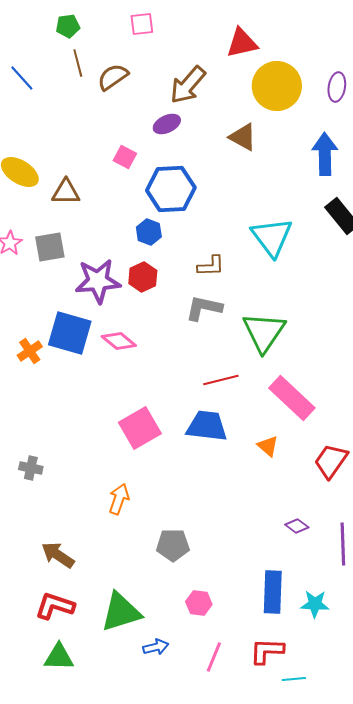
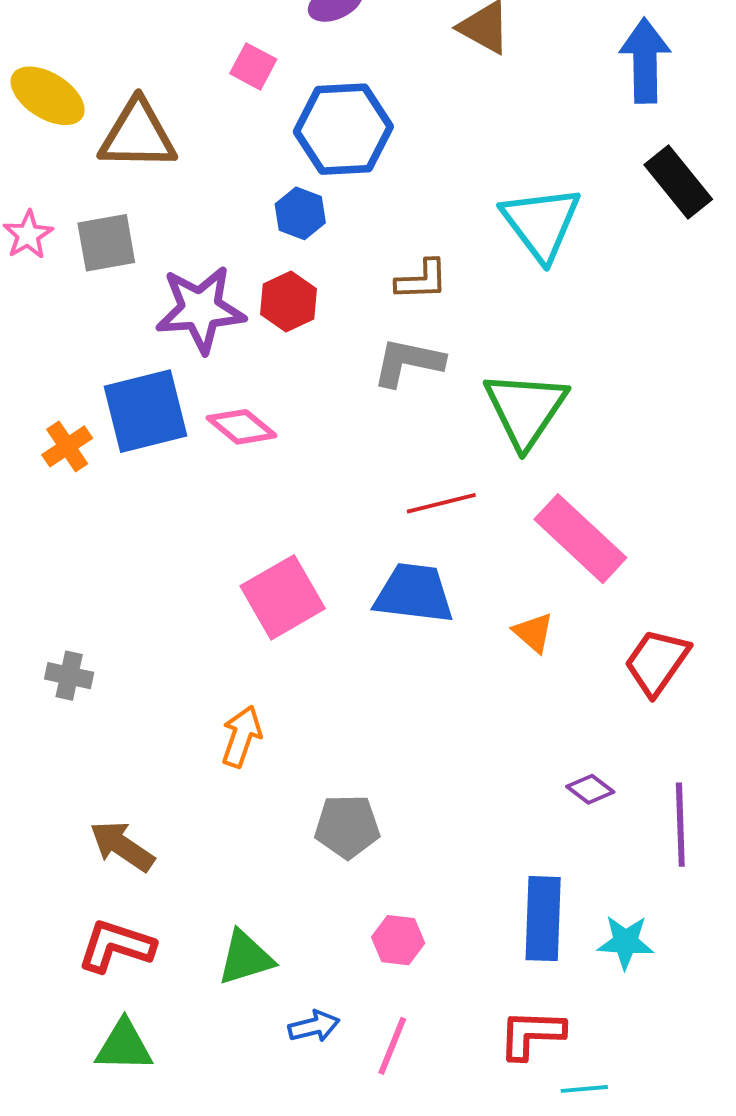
brown triangle: (66, 192) -> (138, 135), size x1.4
blue square: (70, 333) -> (146, 411), turned -30
green triangle: (121, 612) -> (245, 958), size x0.7
pink line: (214, 657) -> (392, 1046), moved

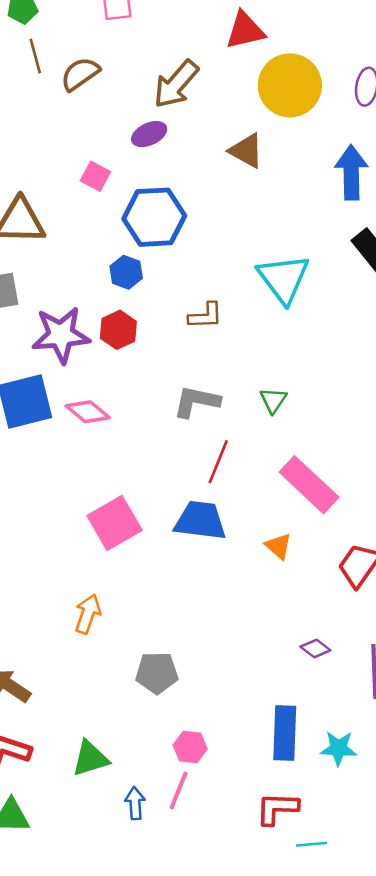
gray L-shape: (408, 362) -> (196, 402), moved
green triangle: (526, 409) -> (273, 400), size x0.5
red line: (441, 503) -> (218, 462), turned -54
blue arrow: (314, 1026) -> (135, 803), turned -80
pink line: (392, 1046) -> (179, 791), moved

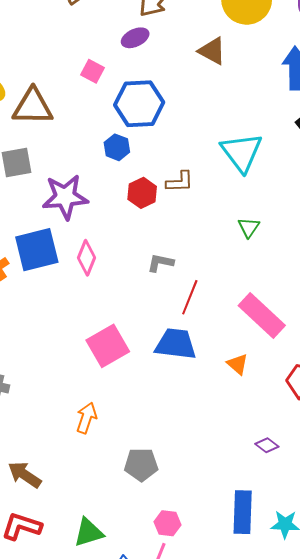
red hexagon: (118, 330) -> (142, 193), moved
green triangle: (273, 400) -> (249, 227), moved
gray L-shape: (196, 402) -> (160, 263), moved, size x0.7
pink diamond: (88, 412) -> (86, 258), turned 72

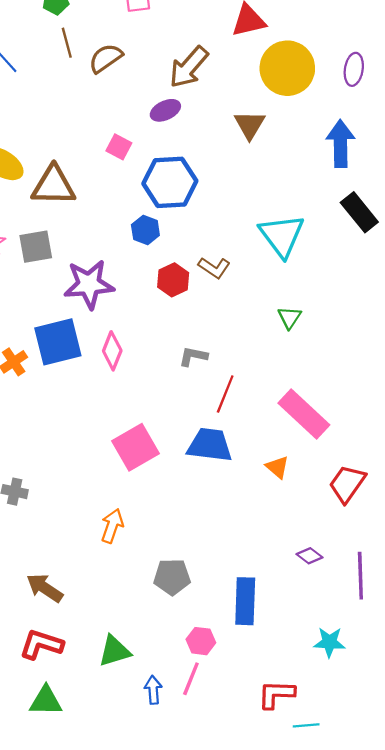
brown triangle: (212, 51) -> (250, 125), turned 32
brown L-shape: (180, 182) -> (214, 268), turned 36
blue rectangle: (243, 512) -> (245, 601), moved

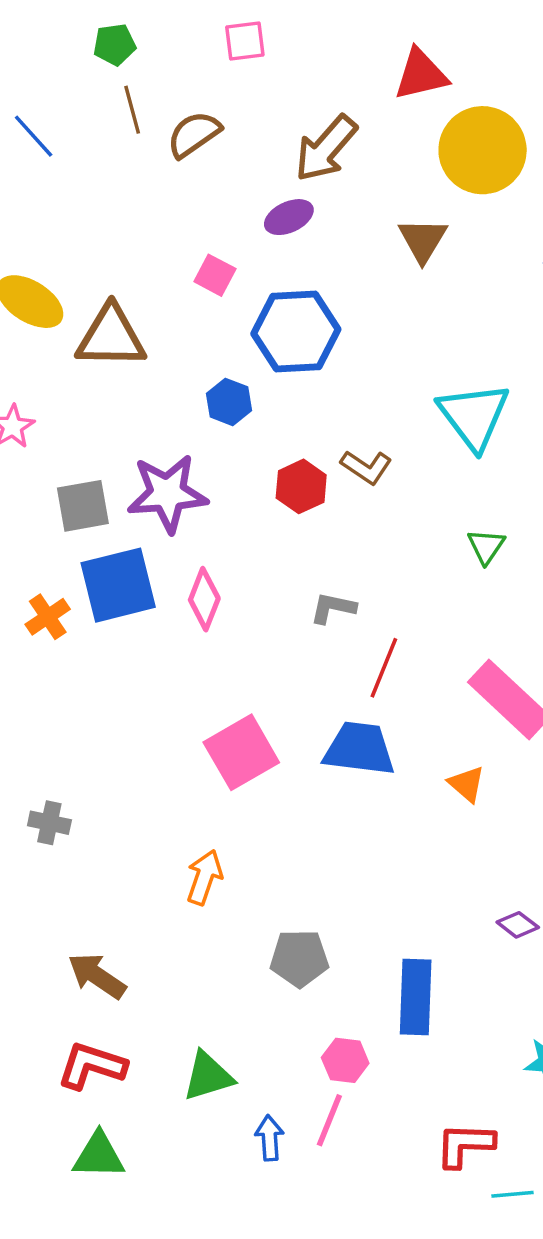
blue hexagon: (145, 230) -> (229, 402), moved
gray square: (36, 247) -> (83, 506), moved

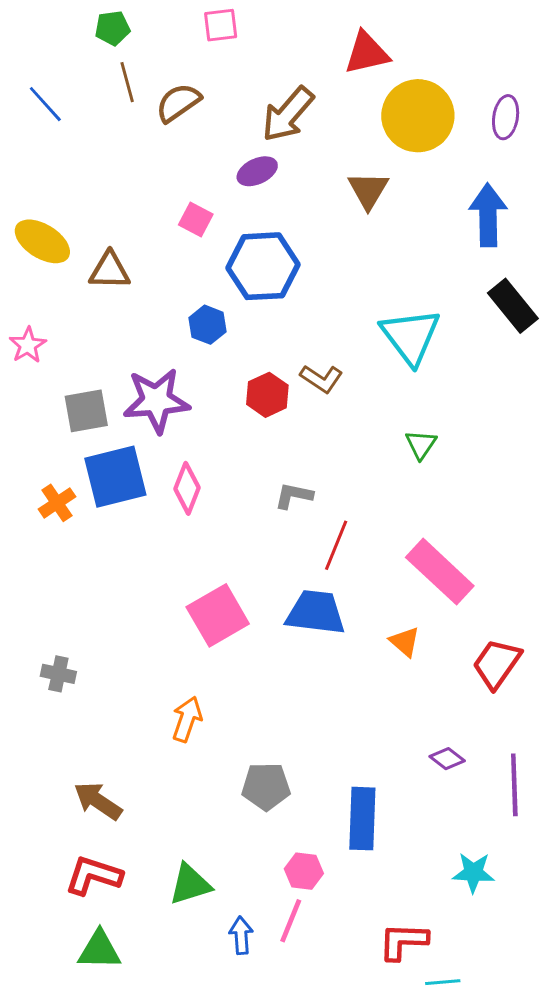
brown triangle: (111, 337) -> (110, 271), size x0.7

